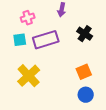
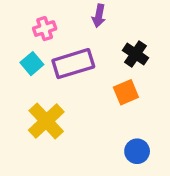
cyan square: (20, 40) -> (32, 64), turned -32
orange square: (84, 72) -> (126, 92), moved

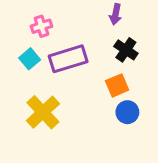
purple arrow: (99, 16) -> (116, 14), moved
blue circle: (137, 151) -> (127, 112), moved

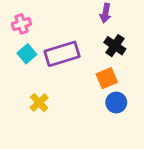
pink cross: (41, 26) -> (21, 24), moved
yellow cross: (43, 112) -> (39, 103), size x0.6

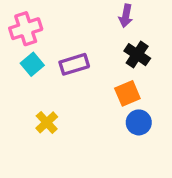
pink cross: (21, 24) -> (26, 29), size x1.4
purple rectangle: (62, 54) -> (74, 64), size x0.7

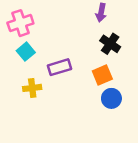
purple rectangle: (74, 64) -> (59, 67), moved
yellow cross: (47, 122) -> (32, 88), moved, turned 36

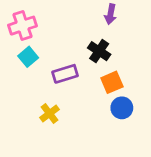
black cross: (110, 44) -> (99, 51), moved
yellow cross: (32, 88) -> (49, 114), moved, turned -30

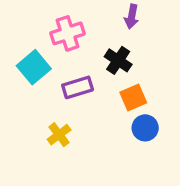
pink cross: (23, 26) -> (67, 33), moved
cyan square: (28, 57) -> (34, 67), size x1.4

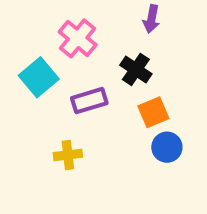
pink cross: (67, 33) -> (78, 38), turned -32
yellow cross: (59, 135) -> (68, 155), turned 30

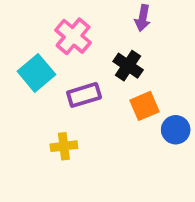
blue circle: (167, 147) -> (176, 130), moved

